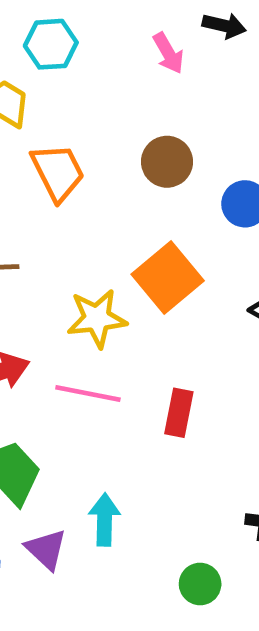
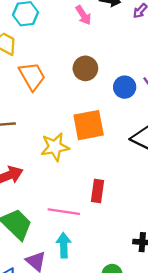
orange square: (168, 277) -> (89, 125), turned 32
pink line: (88, 393) -> (64, 212), moved

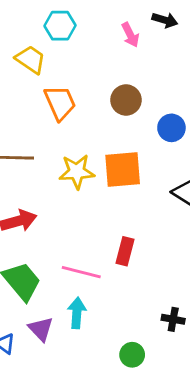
yellow star: (55, 147) -> (77, 172), moved

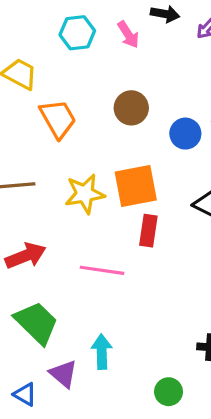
cyan hexagon: (60, 26) -> (77, 33), moved
red rectangle: (125, 251) -> (148, 231), moved
pink line: (81, 272) -> (102, 270), moved

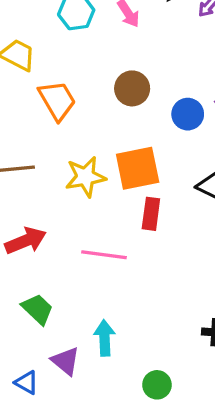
green trapezoid: (36, 323) -> (37, 309), size x0.7
green circle: (169, 392) -> (157, 385), moved

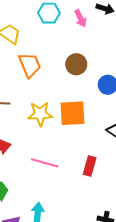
red rectangle: (151, 214) -> (90, 166), moved

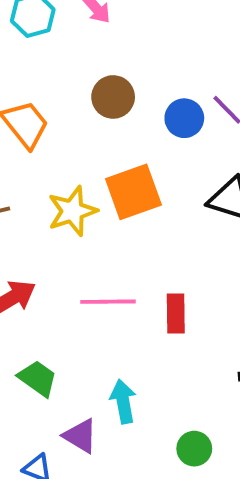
red rectangle: (90, 166) -> (176, 313), moved

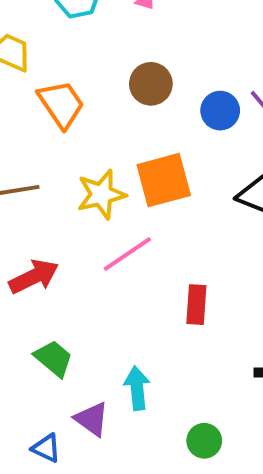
pink line: (108, 302) -> (127, 254), moved, turned -38

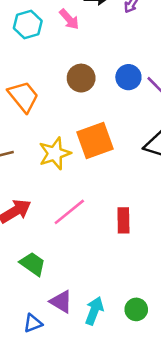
blue circle: (220, 111) -> (128, 77), moved
pink line: (127, 254) -> (69, 212), moved
cyan arrow: (137, 388) -> (94, 311), moved, turned 32
blue triangle: (46, 448) -> (33, 323), turned -42

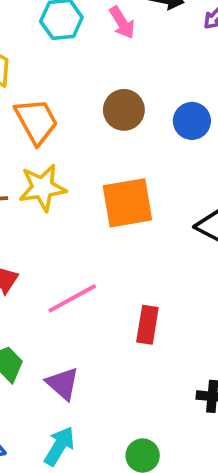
yellow star: (55, 153) -> (42, 188), moved
purple triangle: (61, 302) -> (63, 384), moved
cyan arrow: (94, 311) -> (59, 446), moved

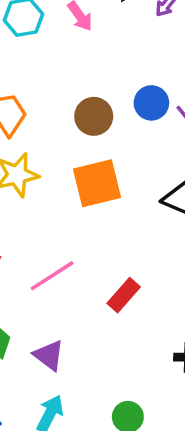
brown circle: (124, 110) -> (94, 116), moved
red rectangle: (147, 325) -> (124, 295), turned 36

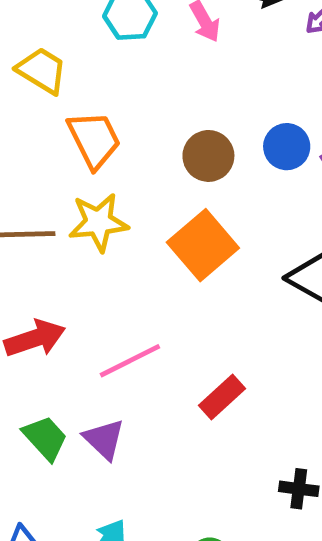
orange square: (97, 183) -> (203, 245), turned -33
purple triangle: (49, 355) -> (104, 439), moved

